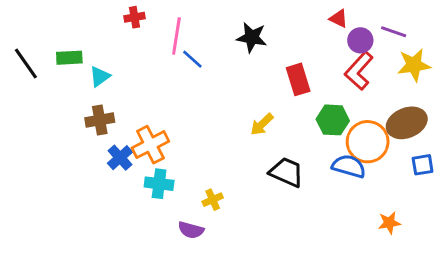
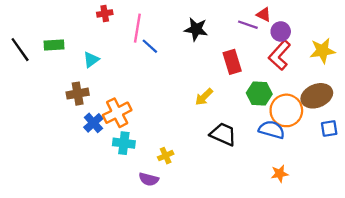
purple line: (394, 32) -> (248, 25), moved
cyan triangle: (100, 77) -> (91, 60), moved
orange star: (389, 223) -> (280, 174), moved

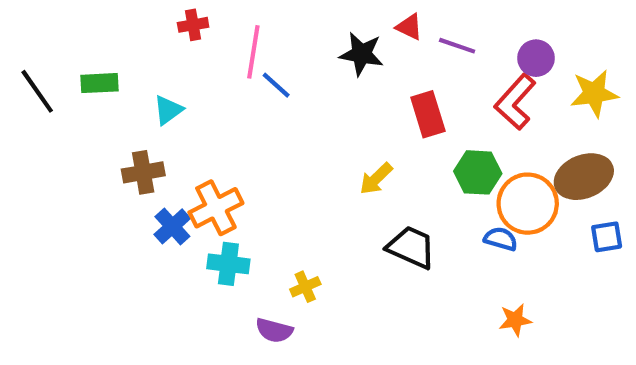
red triangle: (264, 15) -> (409, 27), moved
purple circle: (281, 31) -> (536, 58), moved
blue semicircle: (272, 130) -> (501, 239), size x0.7

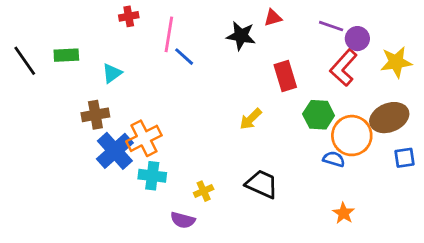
red triangle: (409, 27) -> (273, 18), turned -42
purple line: (457, 46) -> (331, 26), moved
blue cross: (172, 226) -> (115, 151), size x1.5
black trapezoid: (411, 247) -> (262, 184), moved
orange star: (515, 320) -> (344, 213), turned -30

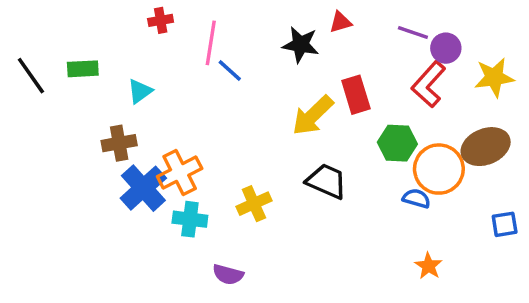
yellow arrow: (251, 119) -> (313, 115), moved, size x1.5
blue square: (404, 158) -> (505, 224), moved
black trapezoid: (262, 184) -> (327, 181), moved
yellow cross: (204, 191) -> (254, 204), moved, size x1.4

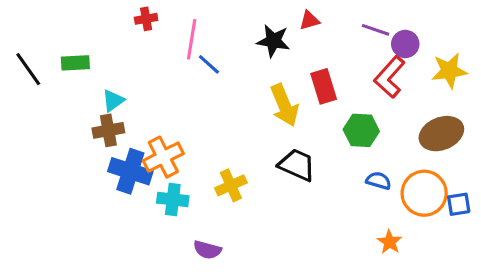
cyan triangle: (140, 91) -> (113, 101), moved
yellow arrow: (313, 115) -> (284, 105), turned -69
orange circle: (439, 169) -> (424, 193), moved
blue cross: (143, 188) -> (130, 171), turned -30

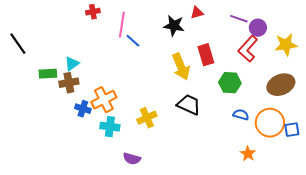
green rectangle: (75, 63) -> (48, 74), moved
blue cross: (130, 171) -> (83, 109), size x0.6

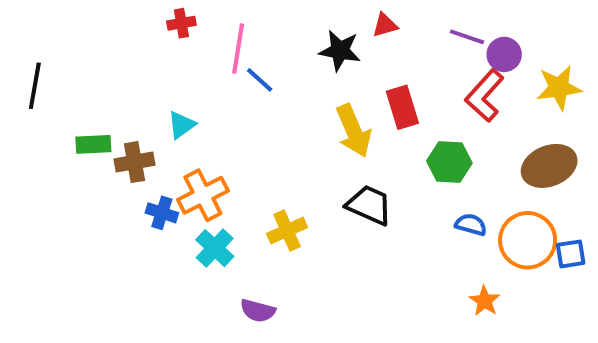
black line: (18, 44) -> (35, 86), turned 45
cyan triangle: (72, 64) -> (181, 125), moved
cyan cross: (110, 127) -> (215, 248), turned 36

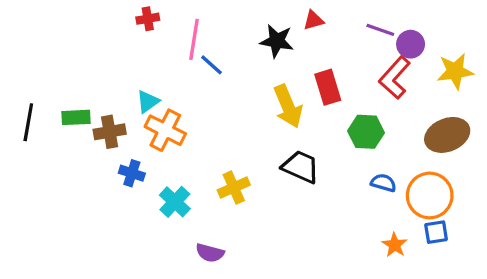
black line: (35, 86) -> (28, 122), moved
orange cross: (203, 195) -> (165, 130), moved, turned -36
blue square: (571, 254) -> (436, 232), moved

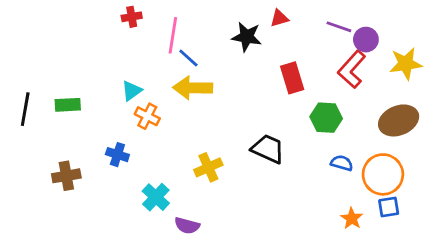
yellow arrow: (288, 106) -> (193, 88), moved, turned 114
orange cross: (165, 130) -> (147, 116), size x0.7
brown cross: (110, 132) -> (66, 176), moved
cyan cross: (175, 202) -> (156, 197), moved

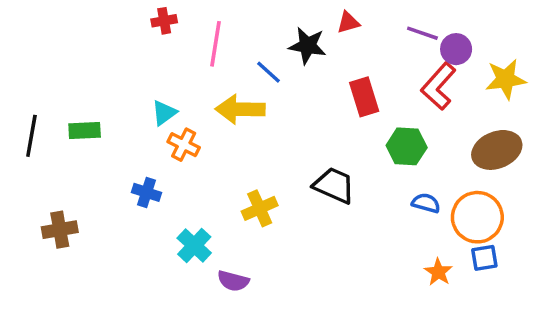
blue line: (188, 58) -> (269, 72), moved
brown cross: (66, 176) -> (60, 230), moved

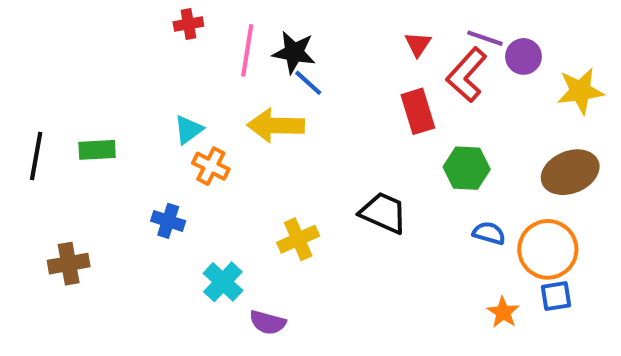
red triangle: (348, 23) -> (418, 44), moved, turned -40
black star: (307, 46) -> (294, 52), moved
red L-shape: (438, 86) -> (467, 75), moved

